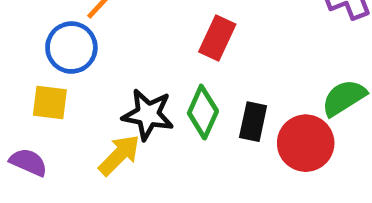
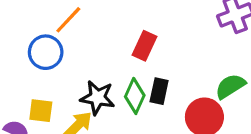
yellow square: (50, 103) -> (41, 111), moved
black rectangle: (253, 122) -> (159, 91), moved

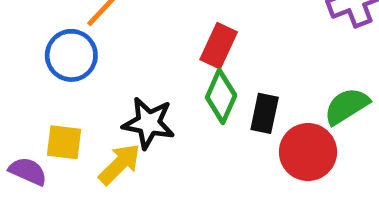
black rectangle: (159, 91) -> (265, 113), moved
green diamond: (135, 96) -> (221, 96), moved

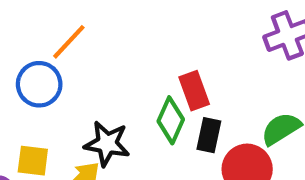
red rectangle: (219, 46) -> (194, 91), moved, turned -45

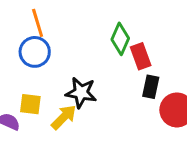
orange line: (69, 42) -> (38, 23), moved, turned -60
green diamond: (171, 120) -> (120, 39), moved

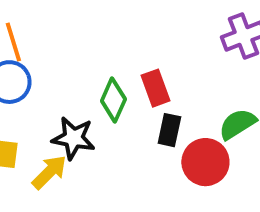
green diamond: (120, 39) -> (113, 100), moved

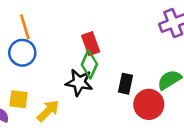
red rectangle: (155, 88) -> (91, 44), moved
black star: (73, 138) -> (79, 82), moved

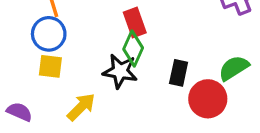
yellow square: (18, 99) -> (50, 66), moved

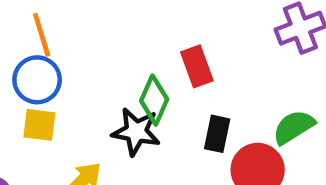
red rectangle: (135, 23) -> (197, 66), moved

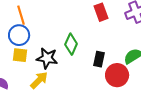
red rectangle: (197, 66) -> (101, 12), moved
black star: (136, 132) -> (47, 58), moved

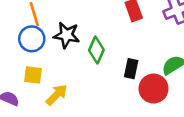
yellow square: (20, 55) -> (33, 75), moved
black star: (47, 58) -> (67, 35), moved

